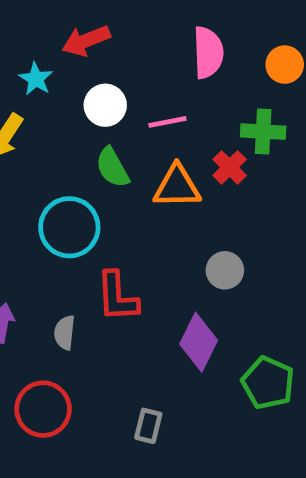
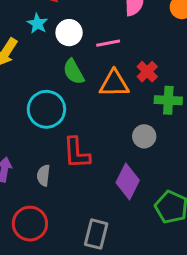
cyan star: (36, 79) -> (37, 24), moved
green cross: (263, 132) -> (168, 100), moved
gray rectangle: (148, 426) -> (96, 234), size x1.4

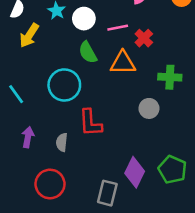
red cross: (147, 72) -> (144, 38), moved
purple diamond: (128, 181) -> (135, 172), moved

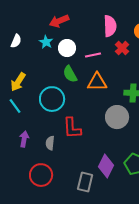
yellow arrow: (29, 35) -> (18, 82), moved
red cross: (144, 38) -> (122, 48), moved
gray circle: (149, 108) -> (117, 117), size x1.5

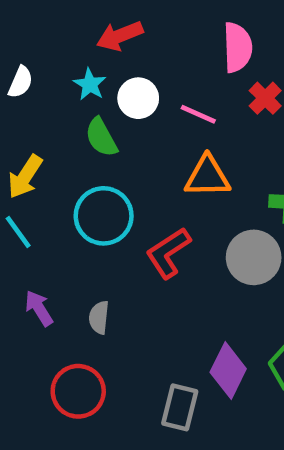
pink line: (93, 55) -> (198, 114), turned 35
green semicircle: (70, 74) -> (101, 137), moved
red L-shape: (72, 128) -> (168, 253), moved, turned 60
purple arrow: (24, 139) -> (39, 308), turned -42

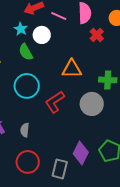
pink line: (198, 114) -> (59, 16), moved
red circle: (78, 391) -> (28, 162), moved

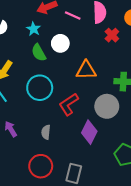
white circle: (42, 35) -> (60, 43), moved
gray semicircle: (25, 130) -> (46, 132), moved
purple diamond: (81, 153) -> (89, 132), moved

